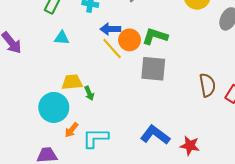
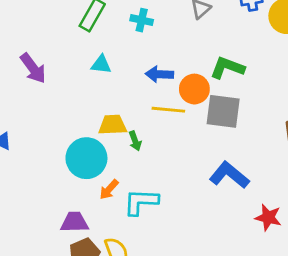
blue arrow: (110, 29) -> (159, 74), moved
orange circle: (130, 40) -> (194, 89), moved
yellow line: (112, 49) -> (168, 110), moved, turned -45
blue L-shape: (155, 135) -> (229, 175), moved

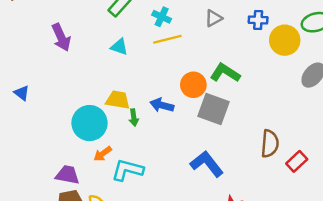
blue arrow: (159, 74) -> (162, 105), moved
yellow line: (168, 110) -> (167, 39), moved, turned -32

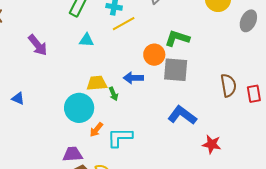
red rectangle: (297, 161) -> (254, 94), turned -42

